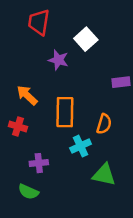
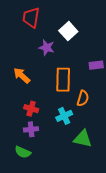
orange rectangle: (65, 112) -> (63, 80), moved
red cross: (18, 126) -> (31, 109), moved

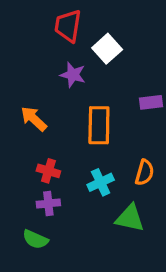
red trapezoid: (31, 18) -> (68, 26), moved
orange semicircle: (83, 98) -> (145, 173), moved

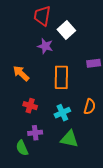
purple cross: (48, 203) -> (35, 133), moved
green triangle: (130, 218) -> (69, 139), moved
green semicircle: (35, 239) -> (22, 148), turned 42

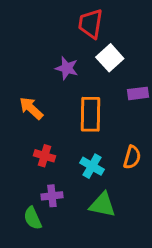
red trapezoid: (42, 16) -> (91, 24), moved
white square: (66, 30) -> (110, 58), moved
cyan cross: (62, 113) -> (92, 166), turned -35

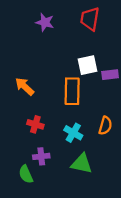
red trapezoid: (91, 24) -> (90, 19), moved
white square: (110, 58) -> (88, 65), moved, turned 30
purple star: (67, 68) -> (45, 22), moved

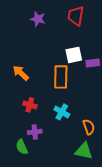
orange semicircle: (105, 126) -> (89, 127), moved, turned -35
green triangle: (82, 164) -> (84, 151), moved

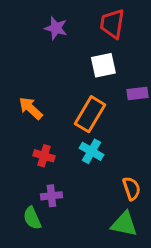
white square: (74, 55) -> (103, 65), moved
orange rectangle: (61, 77) -> (90, 114), turned 30
cyan cross: (62, 112) -> (91, 151), moved

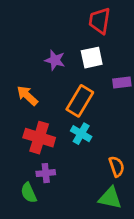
purple star: (56, 28) -> (55, 60), moved
red cross: (44, 156) -> (39, 138), size x1.6

